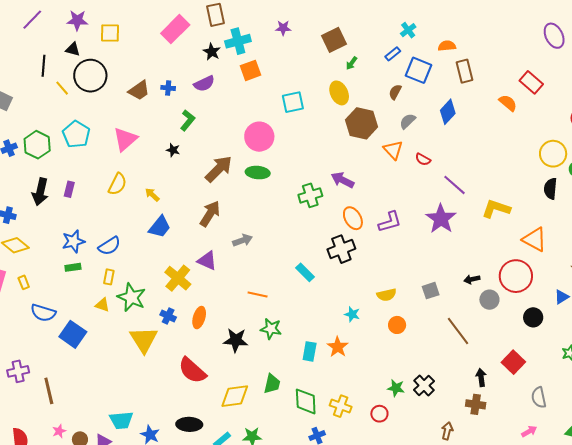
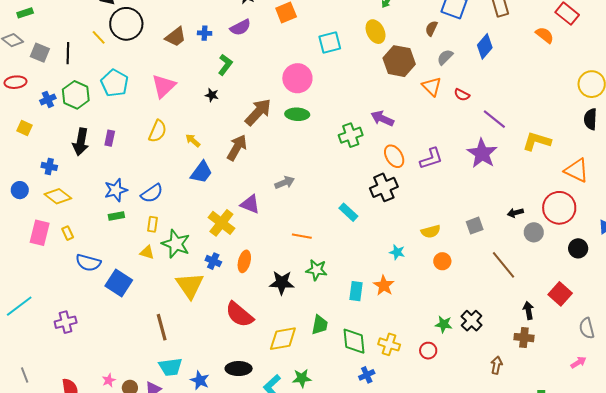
black line: (43, 66) -> (68, 53), moved
brown arrow: (210, 214) -> (237, 148), moved
brown line: (49, 391) -> (162, 327), moved

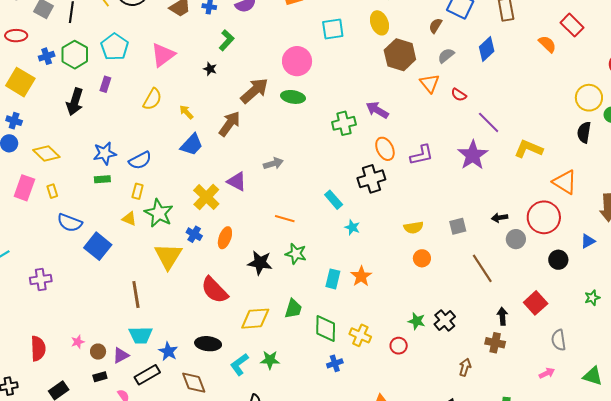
yellow square: (24, 128) -> (20, 82), size x1.8
purple rectangle: (110, 138) -> (105, 84), moved
blue cross: (49, 166) -> (14, 121), moved
cyan star: (397, 252) -> (352, 227), moved

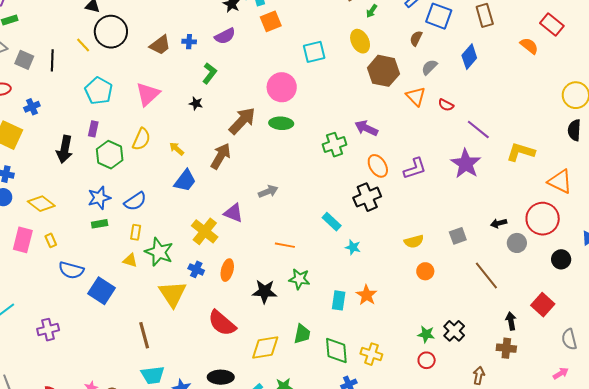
green hexagon: (75, 55) -> (110, 155), moved
red circle: (399, 346) -> (427, 360), moved

